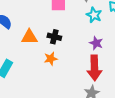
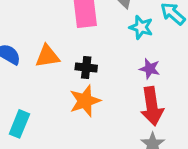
orange triangle: (29, 37) -> (47, 56), moved
orange star: (51, 59) -> (85, 101), size x1.5

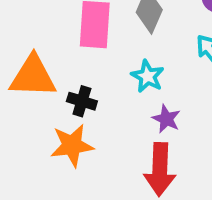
cyan star: (141, 27) -> (148, 76), moved
orange triangle: (47, 56) -> (33, 76), size x1.4

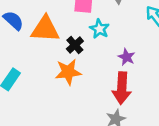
cyan star: (148, 76) -> (99, 29), moved
black cross: (82, 101) -> (75, 45), turned 30

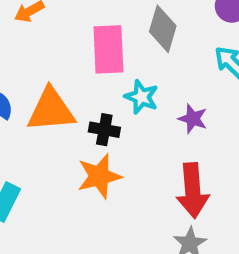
black cross: (75, 45) -> (104, 130), turned -30
purple star: (127, 57) -> (193, 119), moved

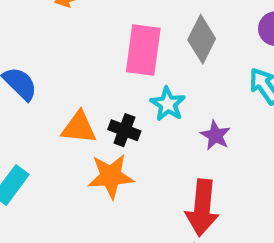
orange triangle: (51, 110) -> (79, 128), moved, size x0.7

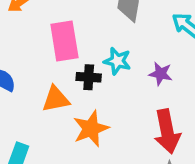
pink rectangle: (143, 50) -> (64, 41), moved
black cross: (124, 130) -> (89, 77), moved

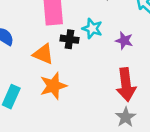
orange triangle: (56, 99) -> (43, 54), turned 30
orange star: (91, 129) -> (53, 86), moved

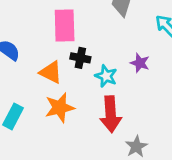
cyan star: (92, 29) -> (106, 76), moved
red arrow: (126, 85) -> (111, 114), moved

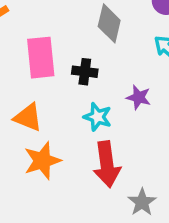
black cross: (80, 58) -> (85, 72), moved

